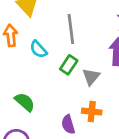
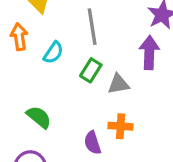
cyan semicircle: (38, 49) -> (53, 53), turned -102
gray triangle: (91, 77) -> (118, 84), turned 42

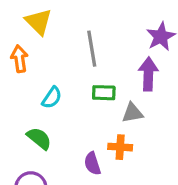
cyan semicircle: (53, 53) -> (52, 98), moved
green rectangle: (91, 70) -> (104, 93), moved, turned 60
gray triangle: (118, 84) -> (132, 113), moved

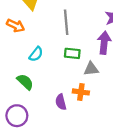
orange arrow: (19, 59) -> (16, 26), turned 120

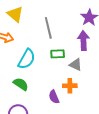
cyan semicircle: (36, 54) -> (27, 59), size x1.5
gray triangle: (91, 69) -> (76, 65), turned 40

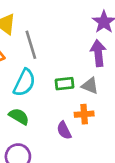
gray line: (48, 28) -> (31, 45), moved
green rectangle: (58, 54) -> (64, 84), moved

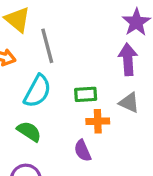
gray triangle: (90, 86) -> (129, 103), moved
orange cross: (84, 114) -> (98, 121), moved

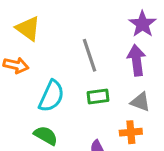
gray line: (47, 46) -> (90, 55), moved
orange cross: (98, 121) -> (131, 132), moved

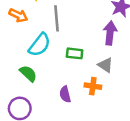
gray line: (90, 55) -> (57, 18), moved

